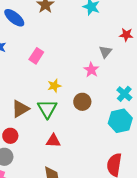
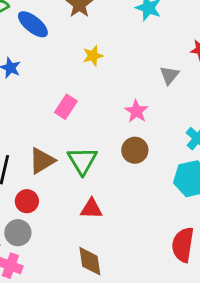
pink rectangle: (36, 56) -> (66, 107), moved
pink star: (91, 70) -> (136, 111), moved
yellow star: (54, 86) -> (93, 56), moved

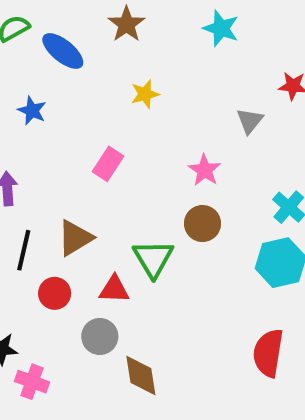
green triangle: (82, 161) -> (153, 258), moved
red triangle: (91, 209) -> (114, 289), moved
gray circle: (18, 233) -> (100, 336), moved

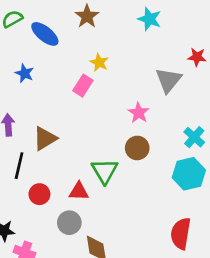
yellow star: (145, 94) -> (99, 62), turned -30
gray triangle: (250, 121) -> (168, 80), size x1.5
pink rectangle: (108, 164) -> (83, 86), moved
brown triangle: (75, 238) -> (45, 138), moved

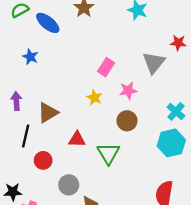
yellow star: (99, 62) -> (94, 97), moved
pink rectangle: (83, 86) -> (106, 67), moved
pink star: (139, 113) -> (128, 90), turned 30
green triangle: (105, 171) -> (108, 153), moved
red triangle: (79, 191) -> (77, 139), moved

